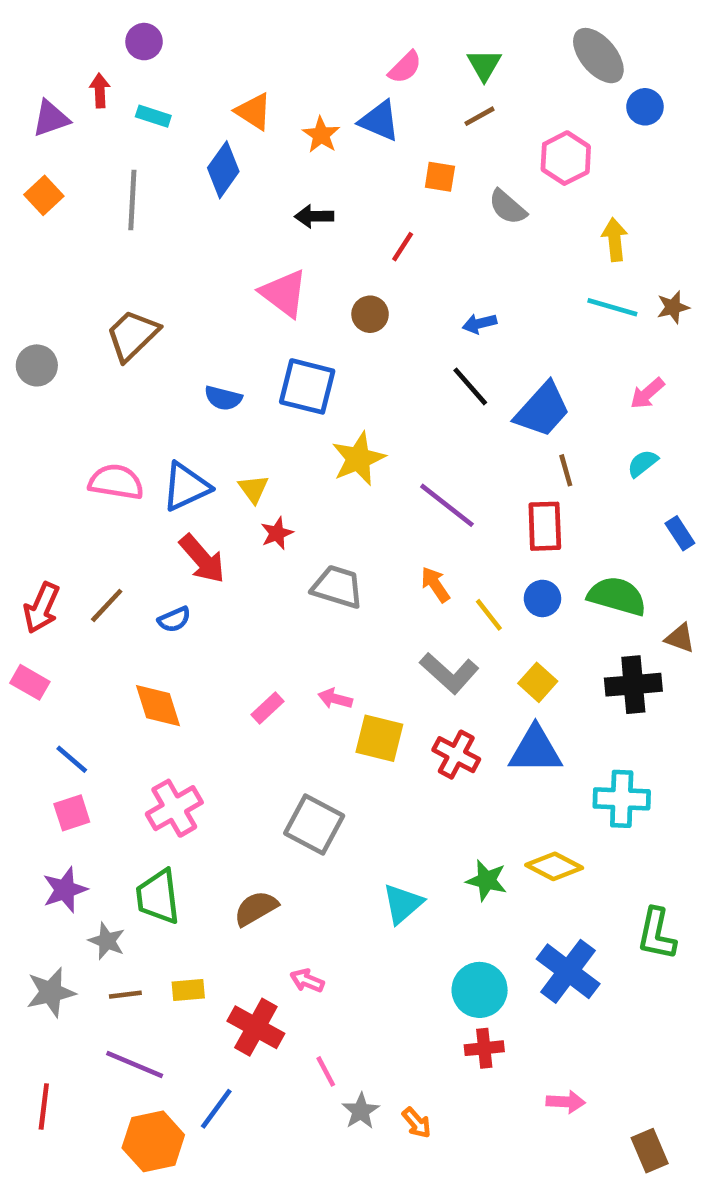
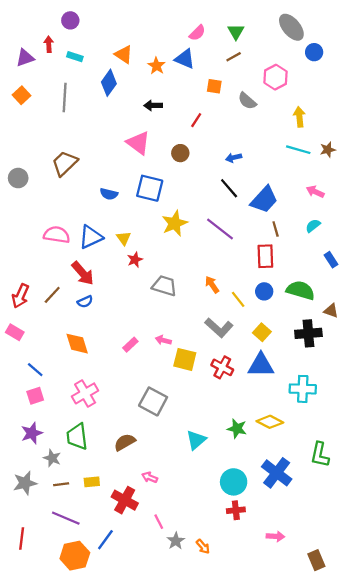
pink arrow: (647, 393) -> (315, 192), turned 66
purple line: (447, 505) -> (220, 229), moved
red arrow: (202, 559) -> (83, 273), moved

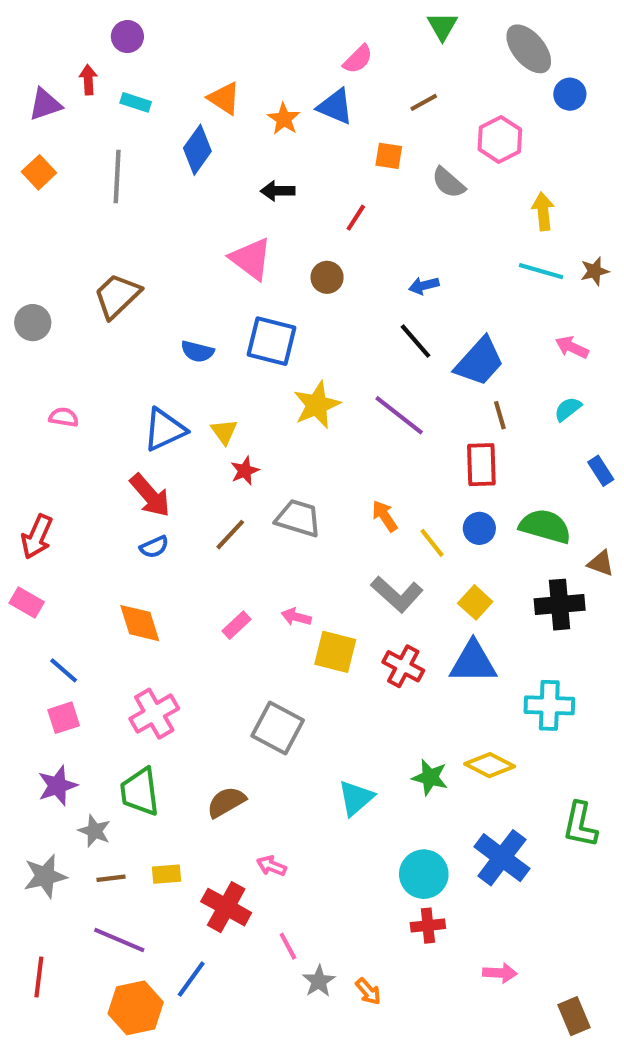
green triangle: (236, 32) -> (442, 26), moved
pink semicircle: (57, 235) -> (64, 417), moved, size x0.6
brown line: (52, 295) -> (230, 535), moved

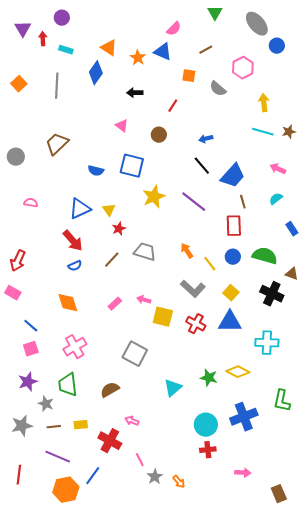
purple triangle: (45, 104) -> (23, 29), moved, turned -42
pink triangle: (251, 259) -> (122, 126), size x0.6
black cross: (560, 605) -> (272, 294), turned 30
blue cross: (502, 858) -> (244, 417), turned 32

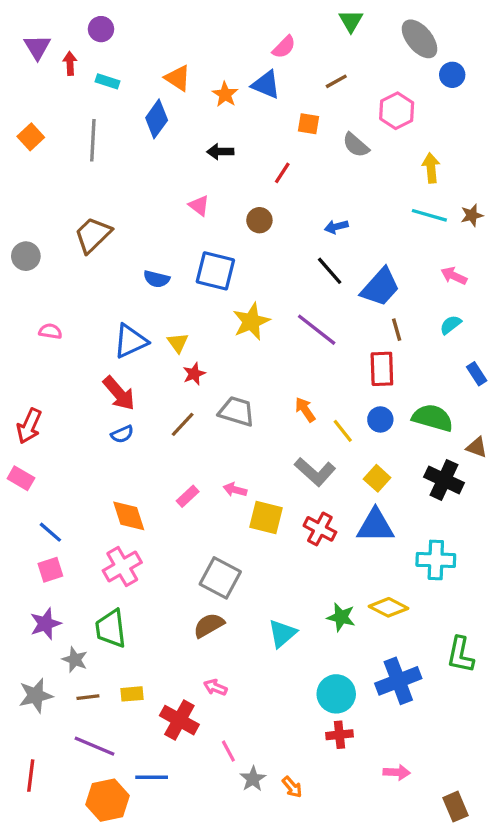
orange diamond: (68, 303) -> (129, 516), moved
brown semicircle: (110, 390) -> (209, 625), moved
blue line: (93, 476) -> (152, 777), turned 54

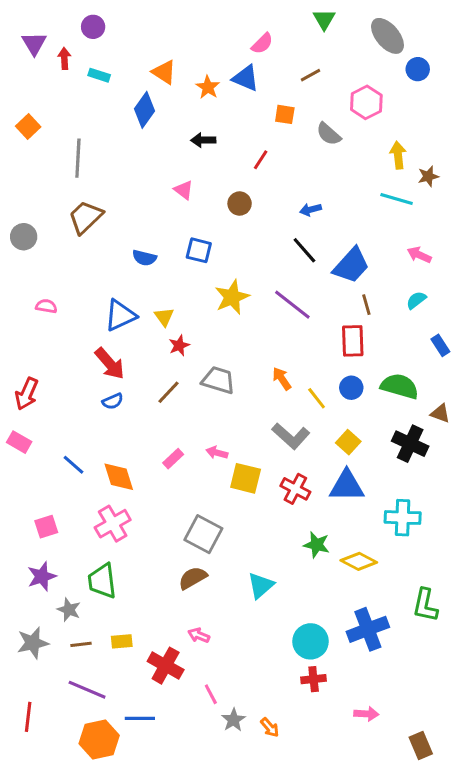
gray line: (93, 140) -> (78, 158), moved
brown star: (472, 215) -> (428, 176), moved
blue square: (215, 271) -> (199, 250), size x0.7
blue line: (50, 532) -> (73, 465), moved
green star: (341, 617) -> (317, 545), moved

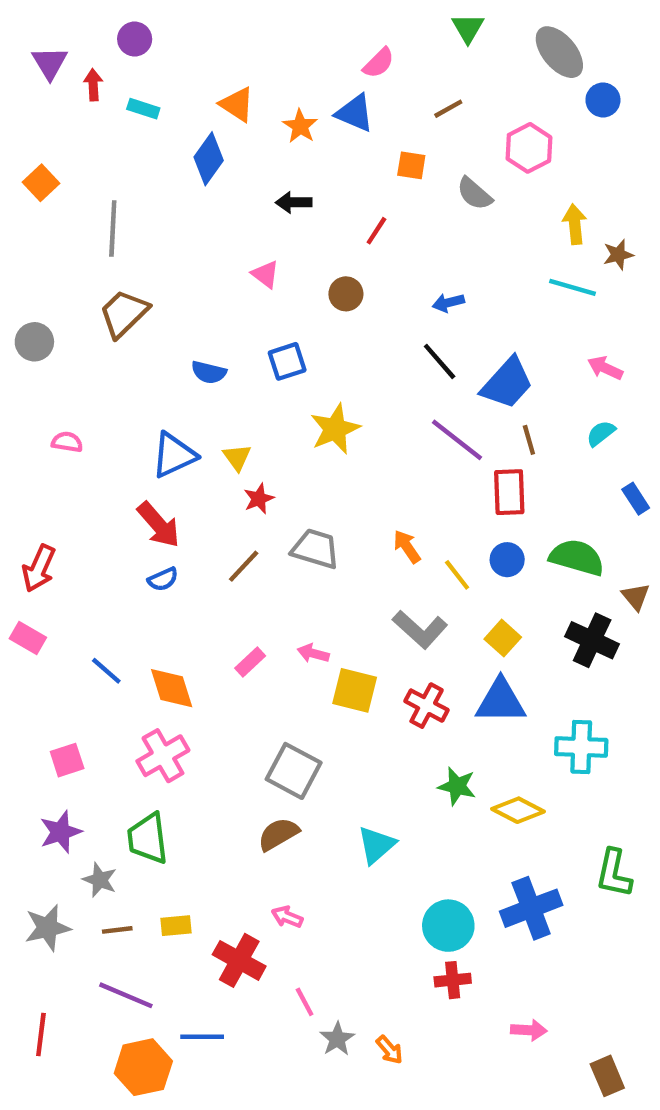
blue square: (199, 250) -> (287, 361), turned -32
purple line: (292, 305) -> (457, 440), moved
brown triangle: (440, 413) -> (636, 597), turned 30

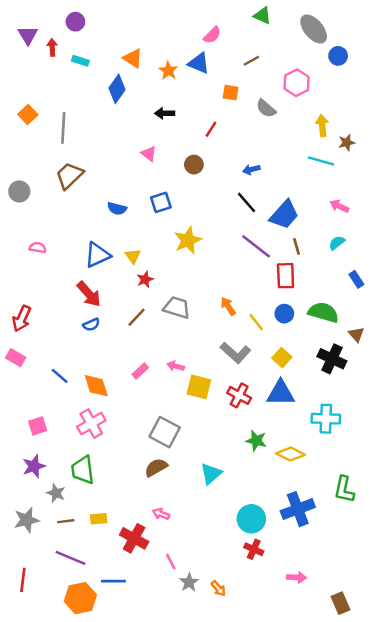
green triangle: (468, 28) -> (262, 16), turned -36
orange square: (41, 183) -> (28, 115), moved
red cross: (453, 980) -> (254, 549), turned 30

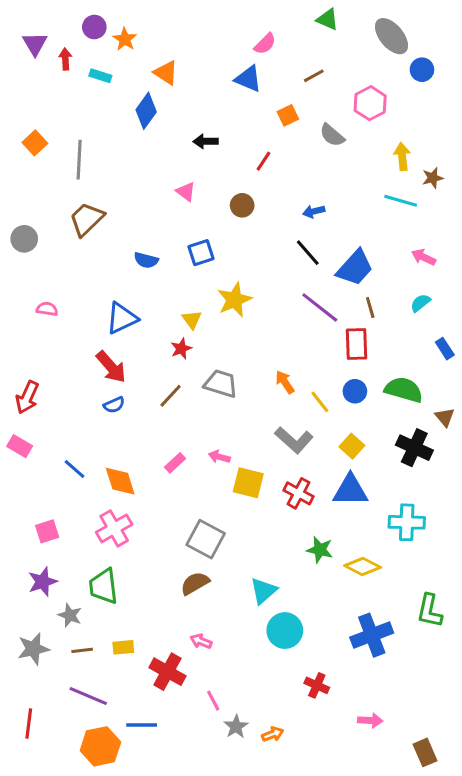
orange star: (168, 71) -> (125, 39), moved
orange square: (231, 93) -> (288, 115), turned -35
yellow triangle: (133, 256) -> (192, 320), moved
cyan circle: (251, 519) -> (285, 631), moved
orange arrow: (218, 588) -> (273, 734), turned -70

